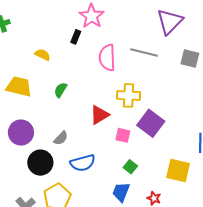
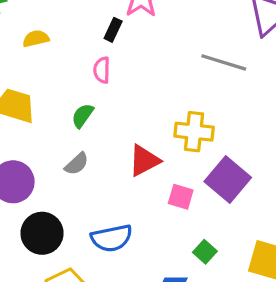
yellow semicircle: (43, 55) -> (36, 39), moved, turned -42
pink semicircle: (107, 58) -> (102, 70), moved, size x0.6
gray semicircle: (61, 138) -> (77, 164), moved
green square: (130, 167) -> (205, 252), moved

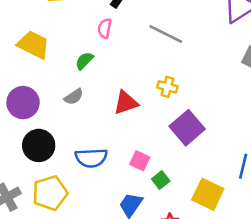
gray line: (224, 62) -> (166, 34), moved
yellow cross: (194, 132) -> (167, 87), size x0.7
pink square: (181, 197) -> (140, 161), moved

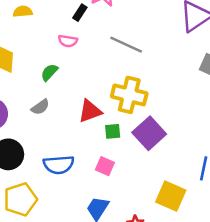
pink semicircle: (105, 28) -> (68, 41), turned -90
yellow cross: (167, 87) -> (129, 95), size x1.8
green square: (161, 180) -> (113, 131), moved, turned 35

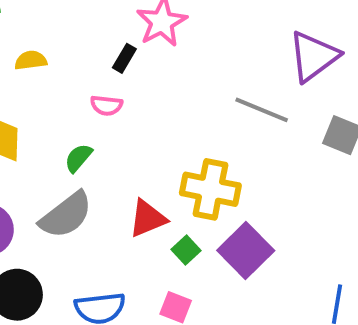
gray line: (126, 45) -> (262, 110), moved
gray semicircle: (40, 107) -> (66, 215), size x1.8
green square: (113, 131) -> (186, 250), turned -35

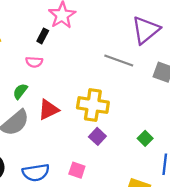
red triangle: (148, 219) -> (48, 110), moved
green square: (186, 250) -> (145, 138), moved
purple square: (246, 251) -> (97, 136), moved, size x0.6

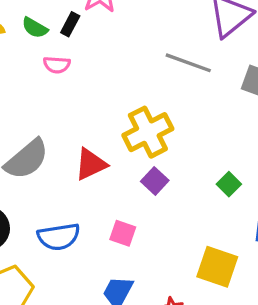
green semicircle: (20, 91) -> (35, 28), moved, turned -98
yellow cross: (93, 105) -> (148, 132), turned -36
red triangle: (48, 110) -> (91, 164), moved

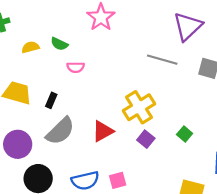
black rectangle: (70, 24) -> (51, 100), moved
green square: (229, 184) -> (185, 134), moved
pink square: (123, 233) -> (118, 180), moved, turned -30

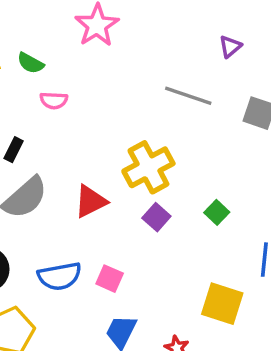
purple triangle: (188, 26) -> (230, 46), size x0.5
pink square: (118, 180) -> (110, 279), turned 36

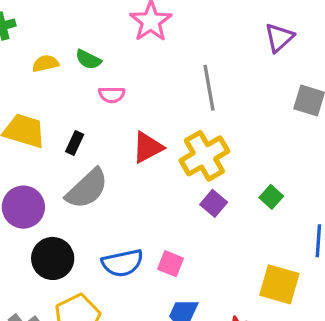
purple triangle: (230, 46) -> (279, 38), size x1.4
gray line: (188, 96) -> (209, 88), moved, turned 63
red triangle: (91, 201) -> (148, 147), moved

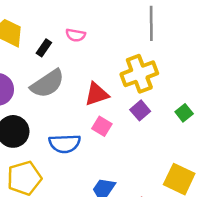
pink semicircle: (112, 95) -> (76, 35), moved
red triangle: (148, 147) -> (97, 94), moved
pink square: (171, 264) -> (102, 126), moved

